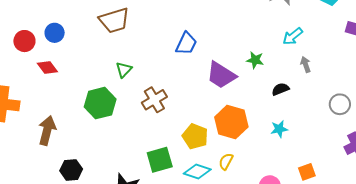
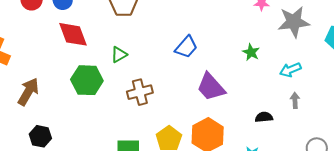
green star: (255, 60) -> (251, 52), moved
red diamond: (47, 68) -> (73, 34), moved, size x1.5

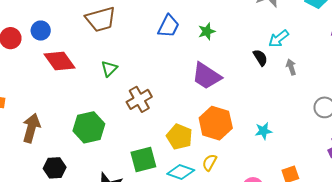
blue trapezoid: (186, 47) -> (168, 26), moved
green star: (251, 52) -> (207, 31), moved, turned -30
green hexagon: (87, 80) -> (89, 127), moved
black semicircle: (264, 117) -> (260, 58), moved, turned 78

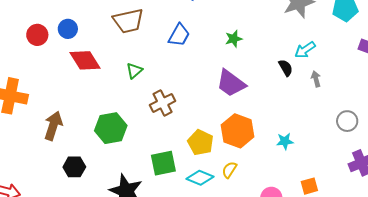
blue trapezoid: (168, 26) -> (179, 35), moved

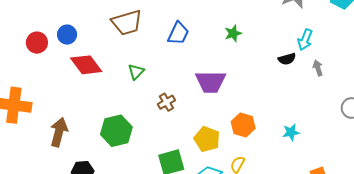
cyan arrow: (305, 50) -> (305, 40), turned -30
black semicircle: (286, 68) -> (287, 59), turned 108
purple trapezoid: (231, 83) -> (211, 82), moved, turned -32
brown cross: (163, 103) -> (166, 102), size x0.7
orange hexagon: (238, 131) -> (243, 125), size x0.7

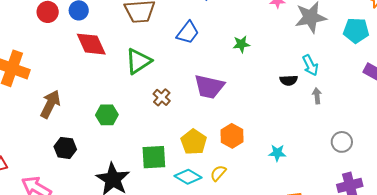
cyan arrow: (305, 40) -> (310, 65), turned -60
green triangle: (136, 72) -> (138, 61), size x1.6
brown cross: (166, 102) -> (162, 97), turned -30
green hexagon: (116, 131) -> (107, 115), size x0.7

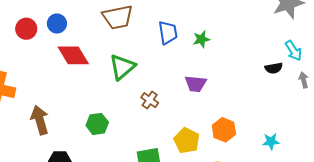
blue trapezoid: (188, 33) -> (168, 33), turned -40
green star: (241, 44) -> (201, 39), moved
purple trapezoid: (209, 87) -> (196, 84), size x0.7
brown arrow: (50, 104) -> (40, 120), turned -36

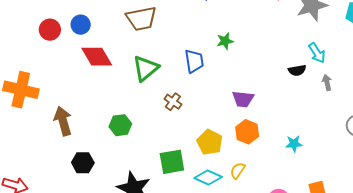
blue trapezoid: (168, 33) -> (194, 61), moved
purple trapezoid: (196, 84) -> (243, 99), moved

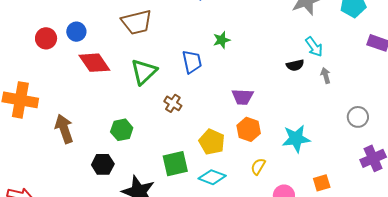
cyan star: (294, 144) -> (296, 139), size x1.6
black hexagon: (83, 163) -> (103, 164), moved
yellow semicircle: (238, 171) -> (258, 166), moved

